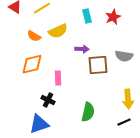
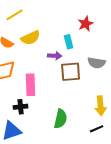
cyan rectangle: (87, 16) -> (69, 42), moved
pink rectangle: (58, 78) -> (31, 85), size x1.5
black cross: (48, 100) -> (21, 107), turned -32

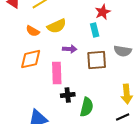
red star: (86, 24) -> (103, 12), moved
purple arrow: (55, 56) -> (70, 49), moved
black cross: (21, 107) -> (68, 95), moved

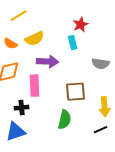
purple arrow: (70, 49) -> (48, 62), size x1.5
brown square: (97, 60) -> (76, 92), moved
black cross: (68, 95) -> (22, 108), moved

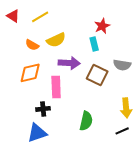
brown square: (76, 92) -> (97, 75), moved, turned 30

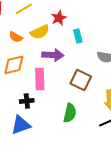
red star: (102, 26) -> (59, 18), moved
brown square: (97, 75) -> (81, 80), moved

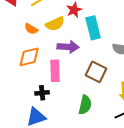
cyan rectangle: (78, 36) -> (93, 28), size x1.6

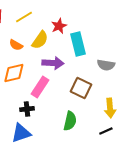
yellow semicircle: (55, 24) -> (40, 40), turned -30
pink rectangle: (55, 71) -> (40, 87), turned 35

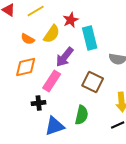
purple arrow: (53, 63) -> (65, 57), turned 125
blue triangle: (21, 133) -> (55, 126), moved

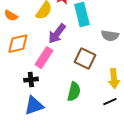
orange semicircle: (28, 39) -> (11, 16), moved
blue triangle: (55, 126) -> (34, 106), moved

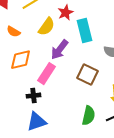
green semicircle: (74, 92) -> (89, 116), moved

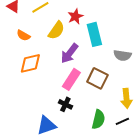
pink rectangle: (47, 74) -> (71, 79), moved
black cross: (34, 96) -> (65, 104), moved, turned 32

